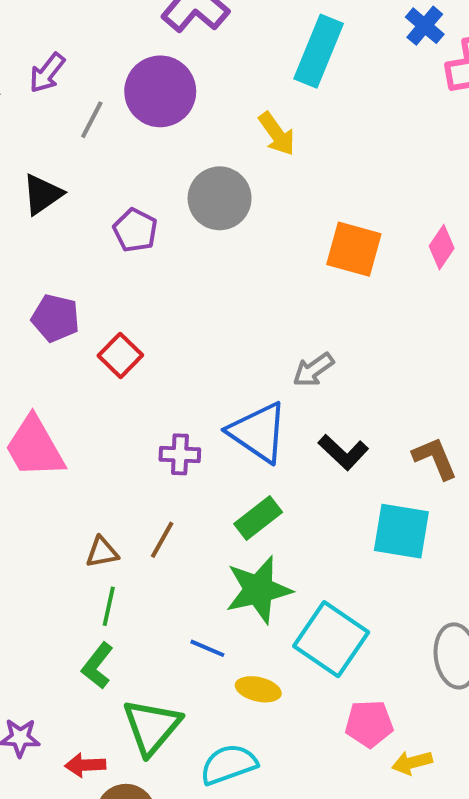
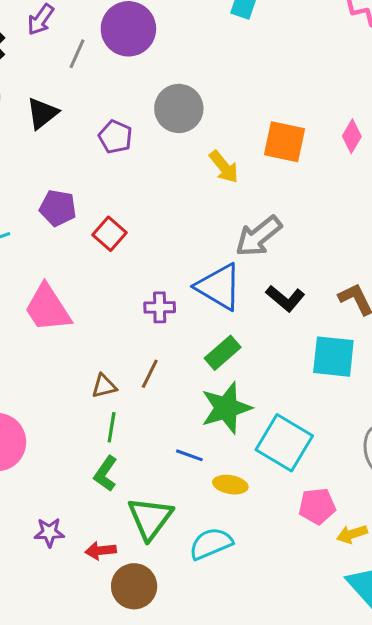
yellow arrow: (277, 134) -> (224, 167), moved
gray arrow: (313, 370) -> (259, 236), size x1.5

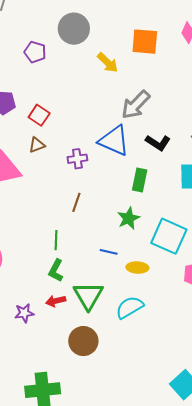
green rectangle: (223, 353) -> (140, 180), moved, turned -30
brown triangle: (104, 386) -> (37, 145), moved
green star: (226, 408) -> (129, 218), size x0.7
red arrow: (101, 551) -> (56, 301), moved

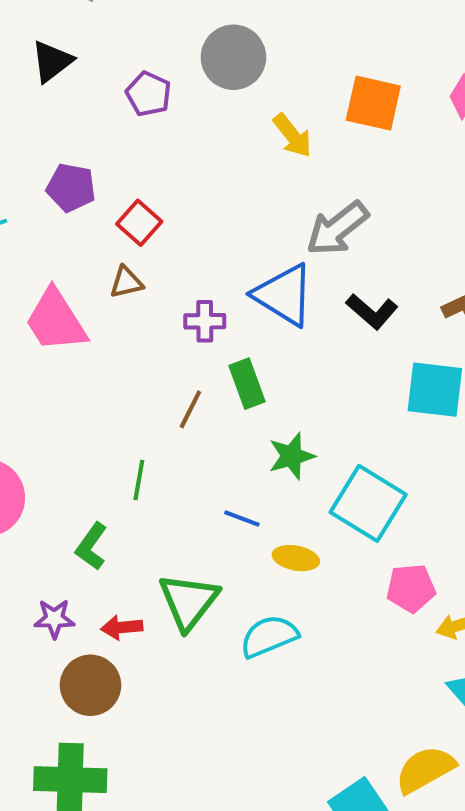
green rectangle: (140, 180) -> (247, 384), moved, turned -40
green L-shape: (56, 270) -> (91, 546), moved
red arrow: (56, 301) -> (122, 627), moved
brown circle: (83, 341) -> (90, 685), moved

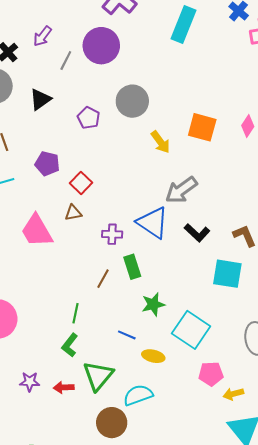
green L-shape: (91, 546) -> (70, 345), moved
brown circle: (90, 685) -> (112, 423), moved

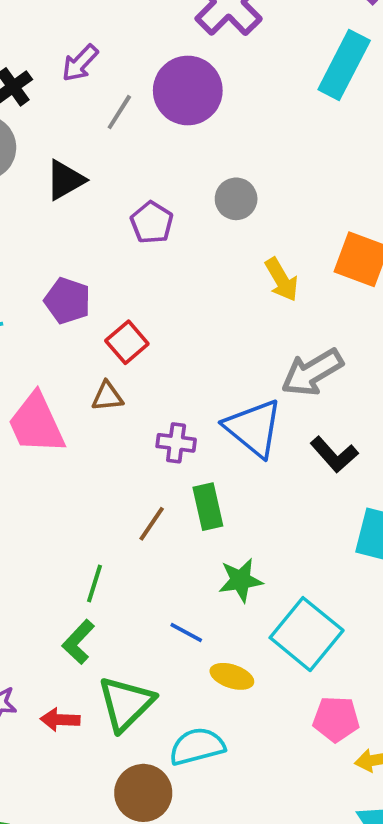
gray circle: (132, 101) -> (236, 199), size x0.7

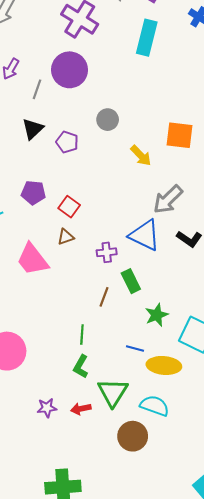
black triangle: (65, 180) -> (33, 129), moved
yellow ellipse: (232, 676) -> (164, 365), size x1.5
cyan semicircle: (197, 746) -> (155, 406), turned 48

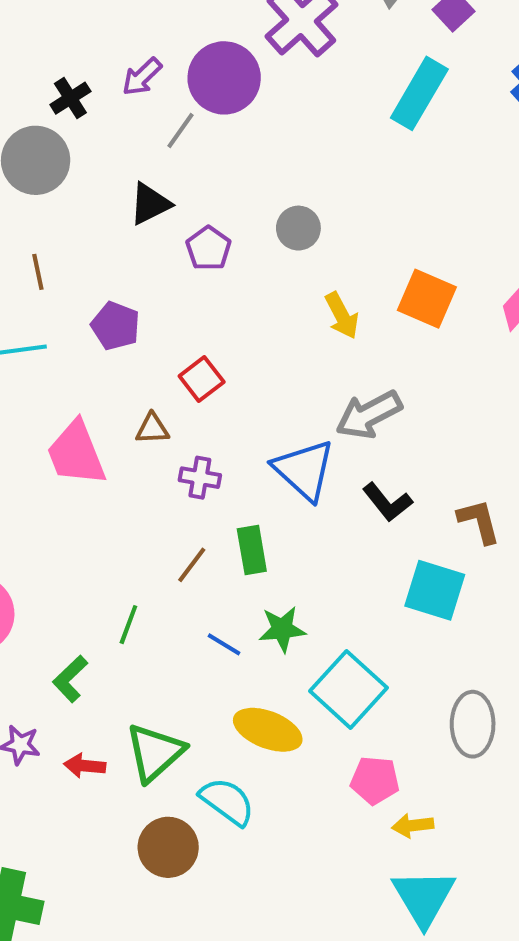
purple circle: (70, 70) -> (224, 78), moved
red square: (69, 207) -> (202, 379), moved
purple cross: (107, 252) -> (200, 478), moved
blue line: (135, 349) -> (224, 644), moved
green L-shape: (81, 367) -> (70, 679), moved

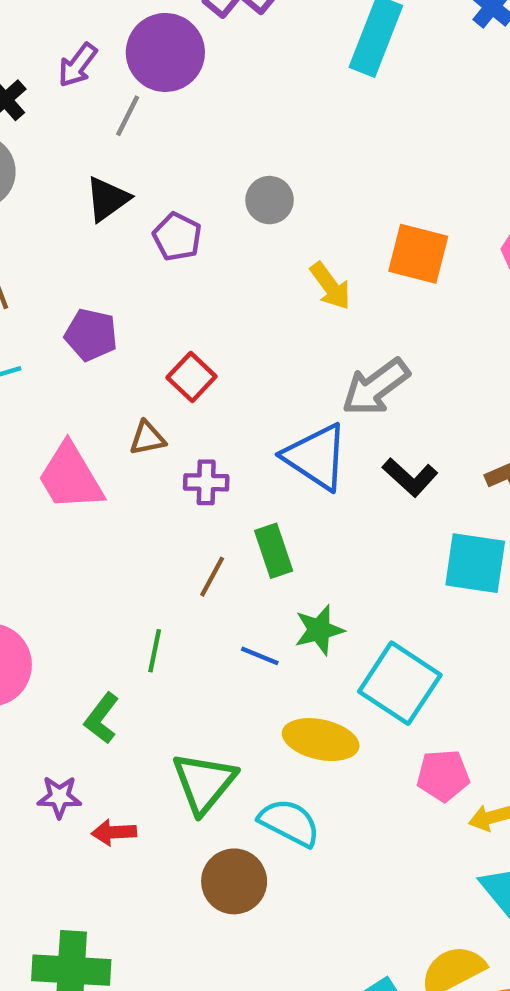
red arrow: (85, 766) -> (114, 832), moved

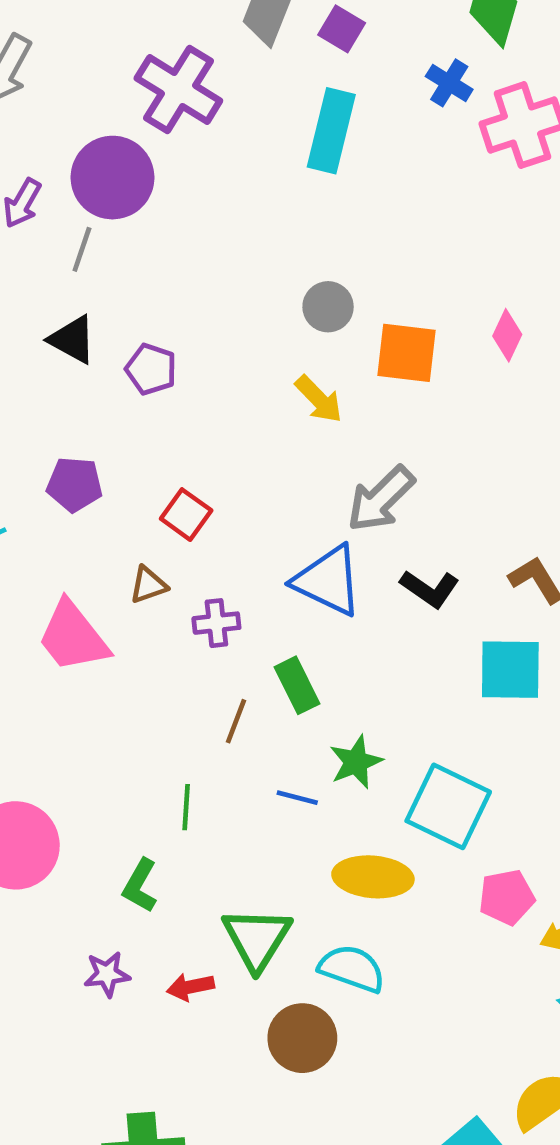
black triangle: (107, 199) -> (72, 340), turned -48
gray circle: (270, 200) -> (328, 307), moved
red arrow: (114, 832) -> (190, 987), moved

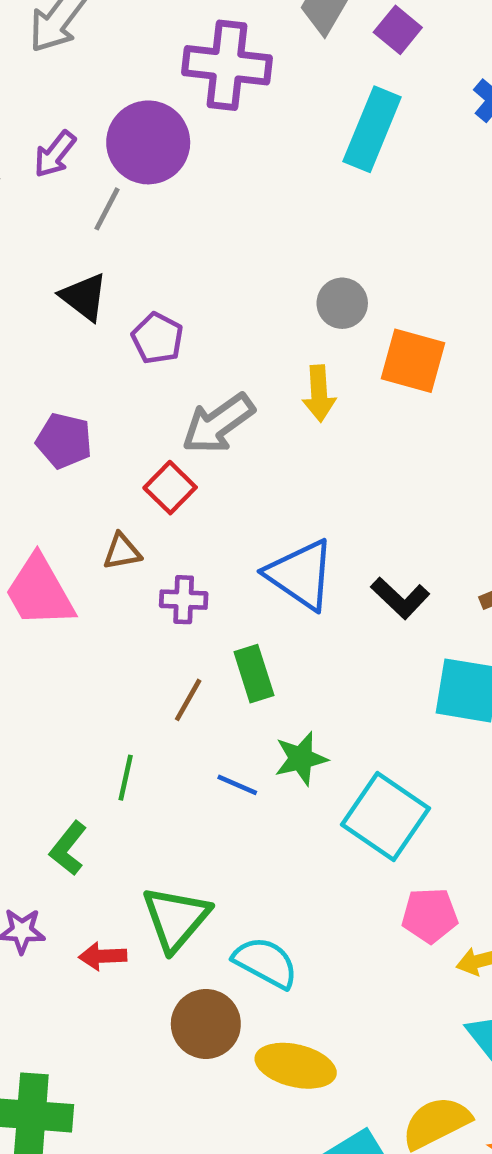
purple cross: (178, 89) -> (227, 65), turned -34
yellow arrow: (319, 399) -> (319, 393), turned 32
gray arrow: (381, 499) -> (218, 424), moved
yellow ellipse: (373, 877) -> (296, 1066), moved

